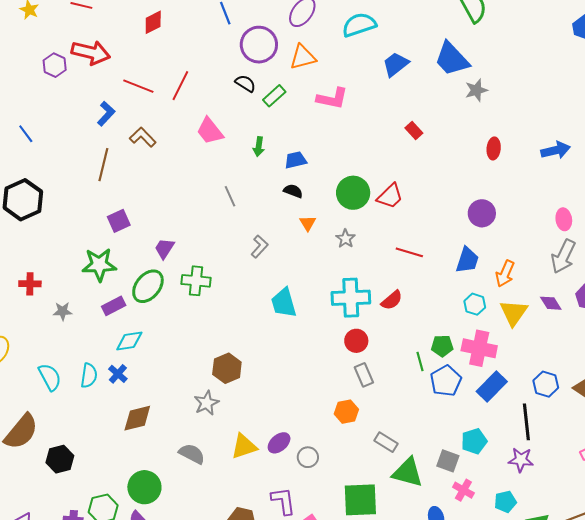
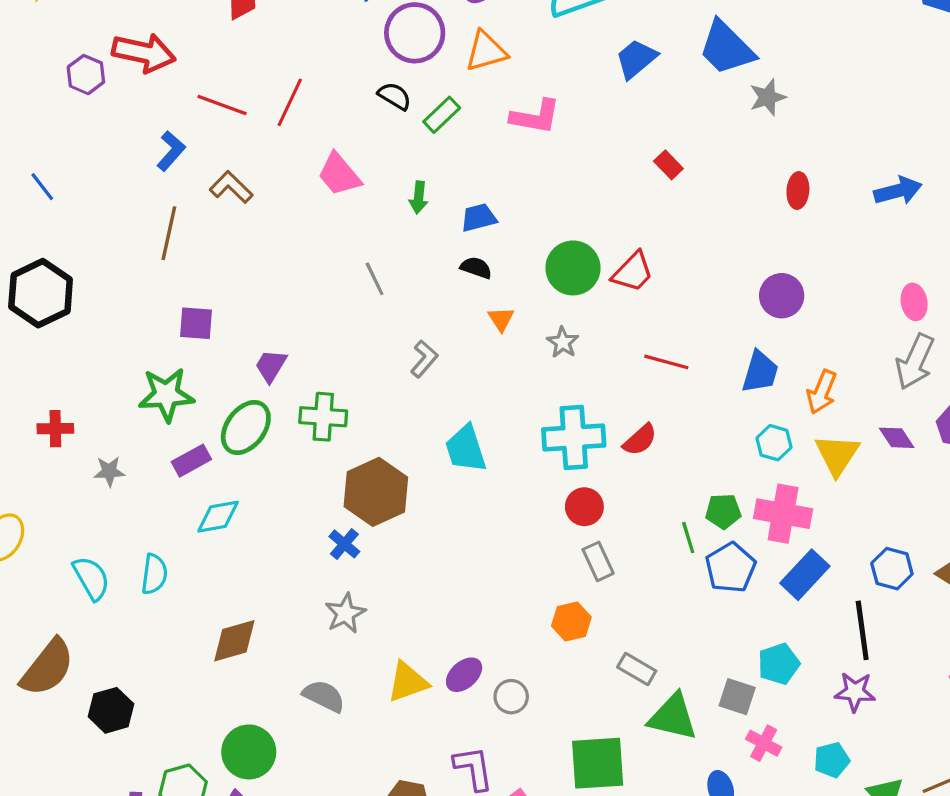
purple square: (119, 221) -> (196, 323), turned 30
brown hexagon: (227, 368) -> (376, 492), moved, size x1.4
blue cross: (118, 374) -> (344, 544), moved

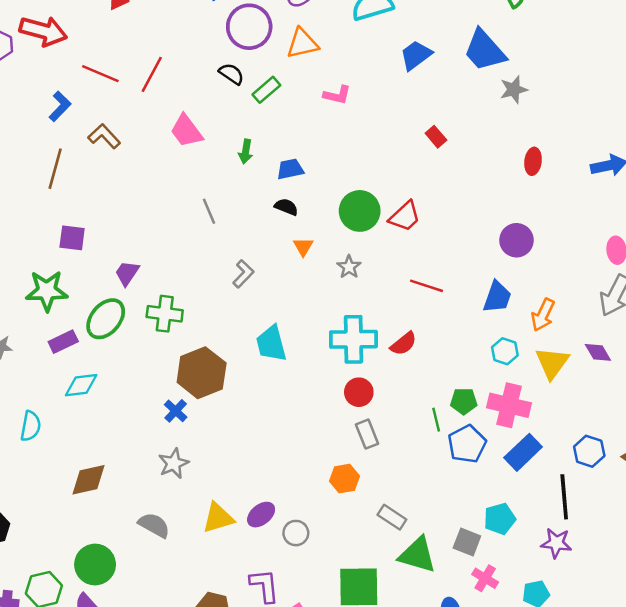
pink L-shape: (535, 117) -> (337, 95), size x0.7

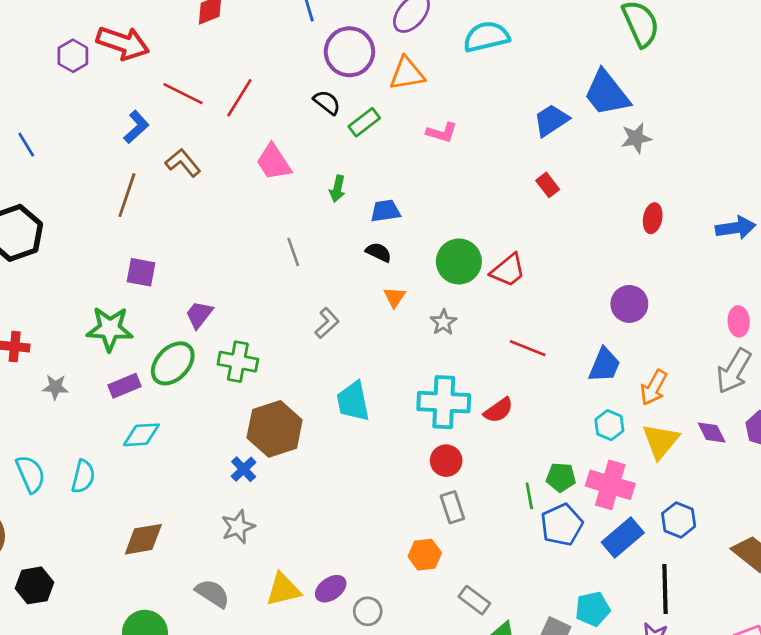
blue trapezoid: (416, 55) -> (551, 120), moved
blue hexagon: (589, 451) -> (679, 520), moved

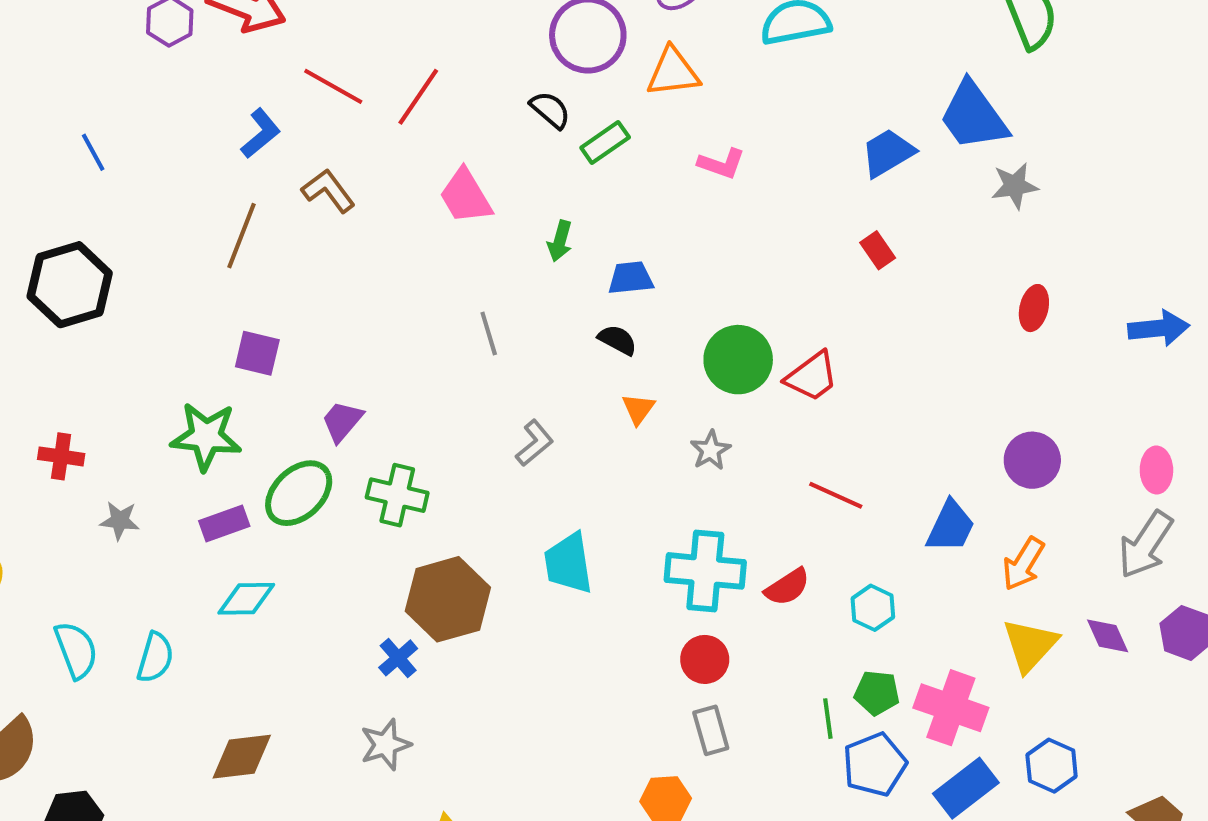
purple circle: (629, 304) -> (1032, 460), moved
cyan hexagon: (609, 425) -> (873, 608), moved

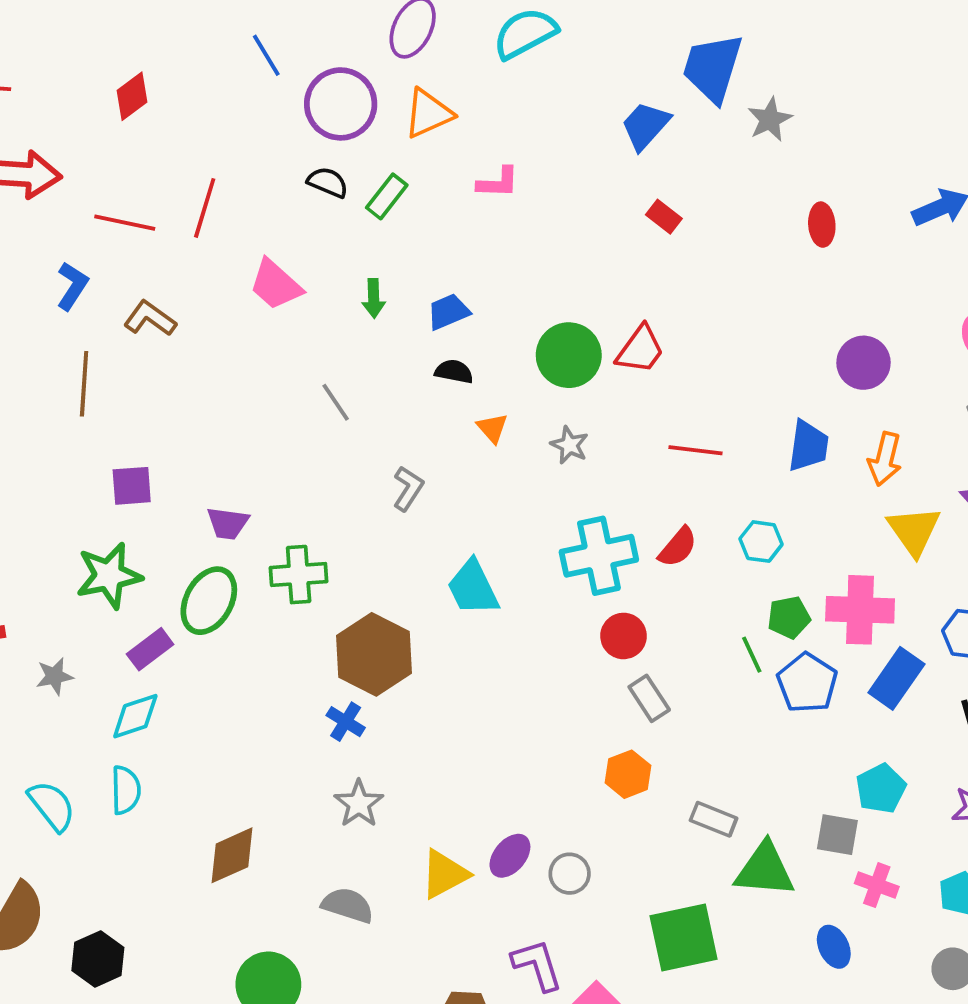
blue trapezoid: (973, 116) -> (713, 68), turned 70
purple trapezoid: (342, 421) -> (228, 523), turned -105
cyan diamond: (246, 599) -> (135, 716), moved

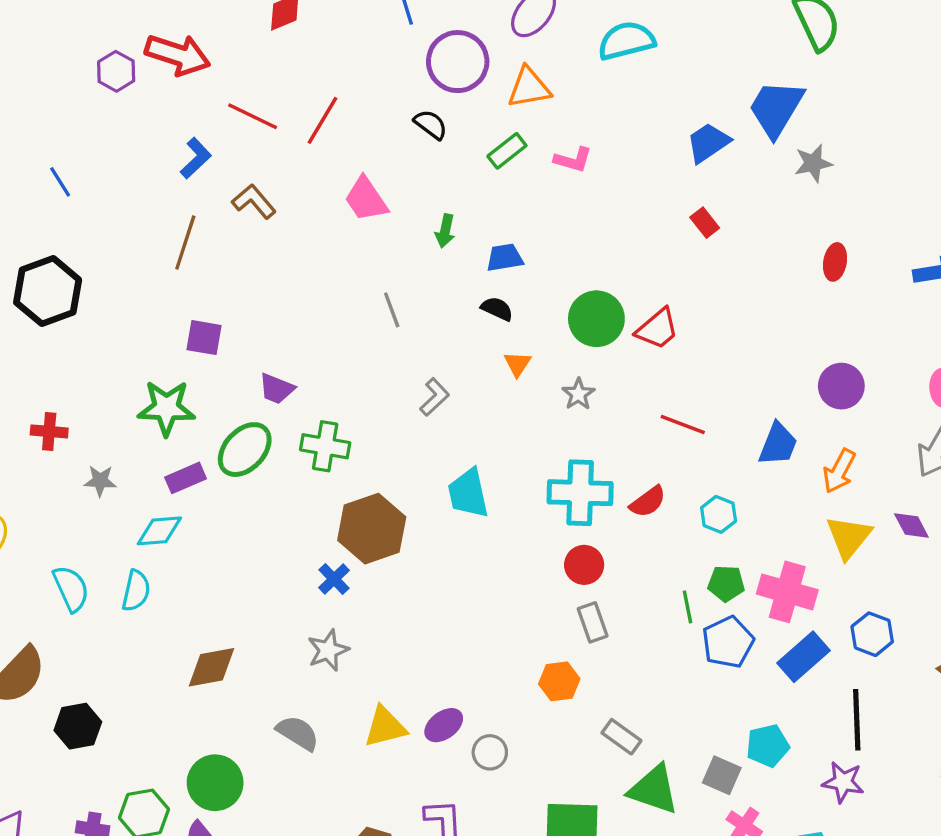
green rectangle: (387, 196) -> (507, 151), moved

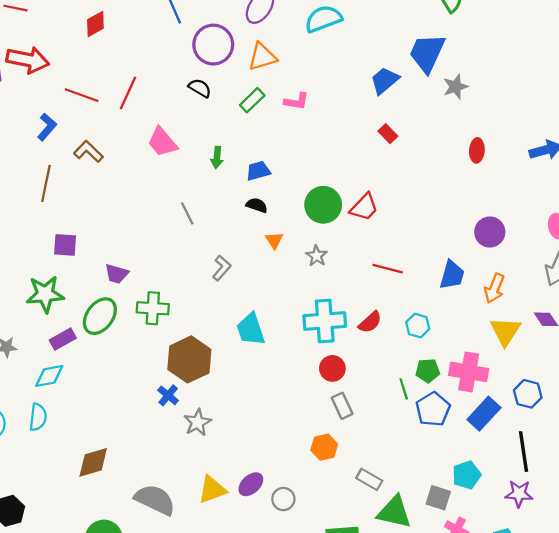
gray star: (328, 650) -> (197, 422), moved
gray semicircle: (298, 733) -> (155, 500), size x1.4

